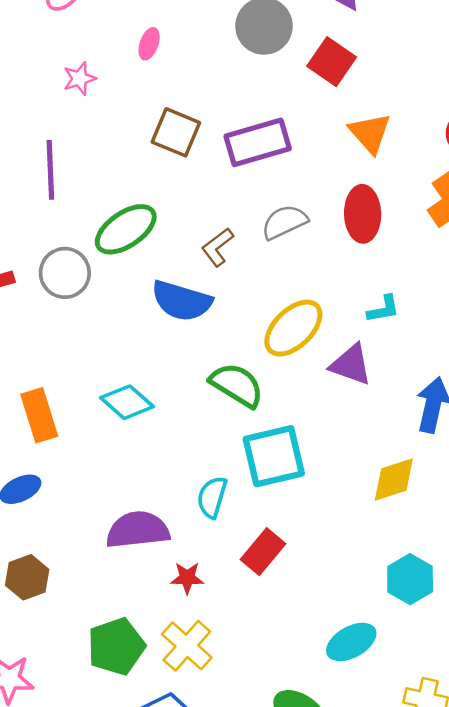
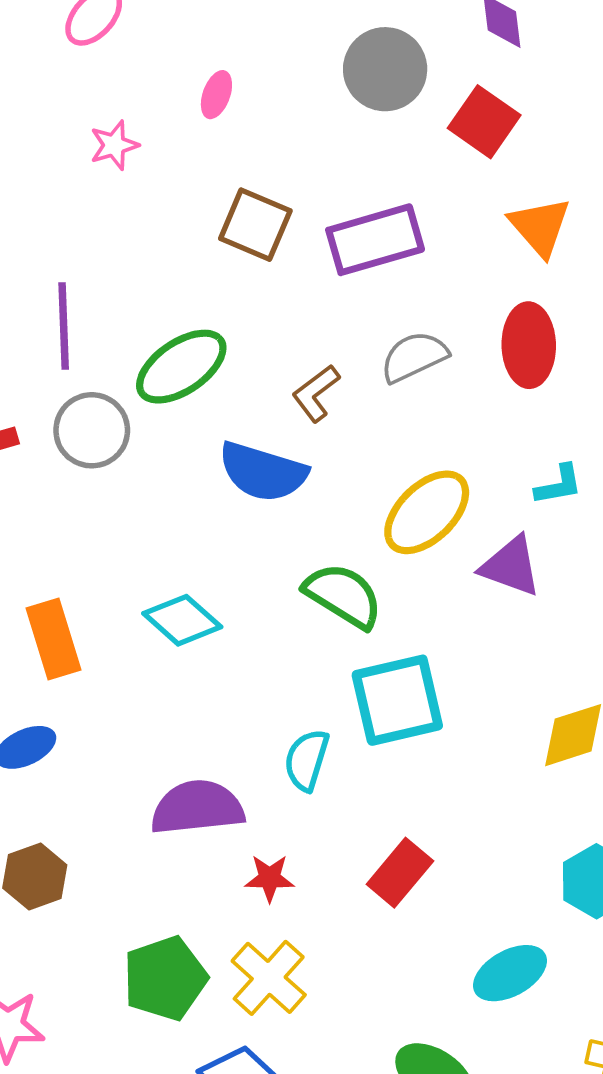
purple line: (50, 170) -> (64, 326), moved
red rectangle: (263, 552) -> (400, 873), moved

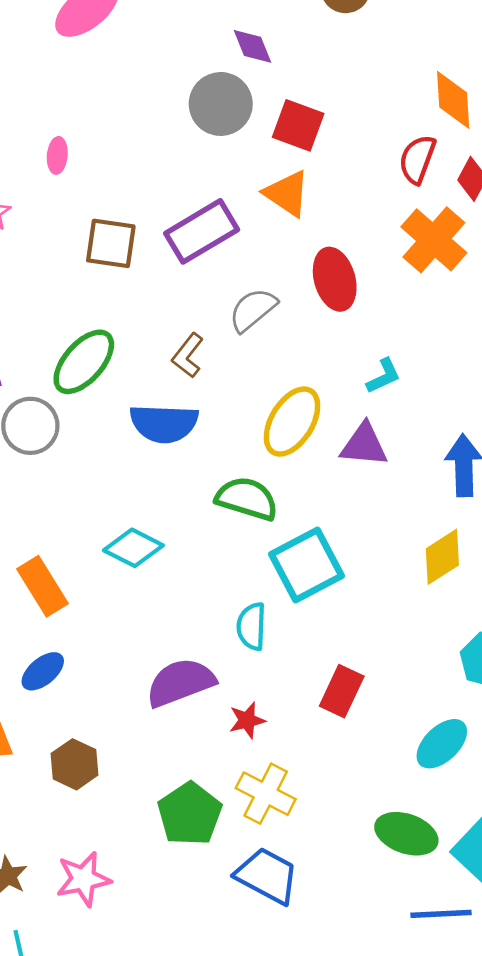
gray circle: (385, 69) -> (221, 104), moved
red square: (484, 122) -> (298, 125), moved
orange triangle: (540, 227) -> (287, 193), moved

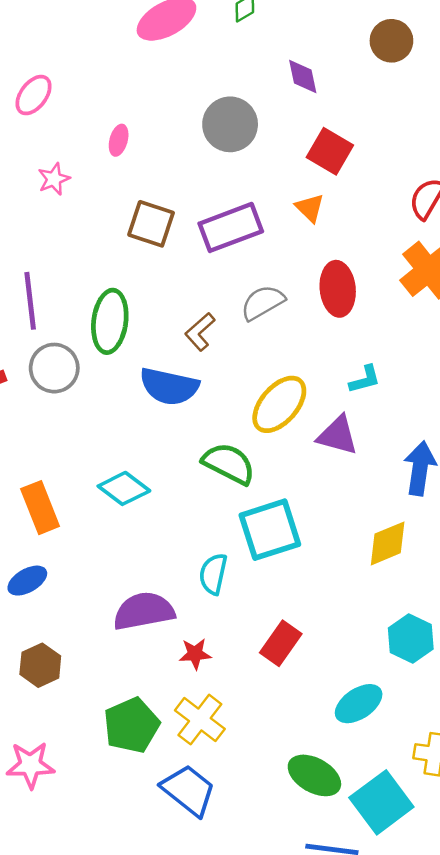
gray circle: (221, 104) -> (230, 124), moved
orange triangle: (287, 193) -> (310, 208), size x0.7
green ellipse: (84, 362) -> (110, 321), turned -44

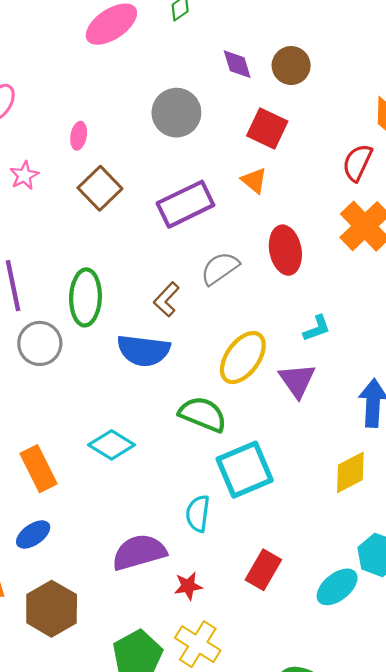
brown circle: (391, 41) -> (291, 66), moved
brown square: (151, 224) -> (100, 188), moved, turned 33
purple triangle: (338, 435) -> (297, 380), turned 45
brown hexagon: (40, 665) -> (52, 609), size x1.4
cyan ellipse: (359, 704) -> (337, 587), moved

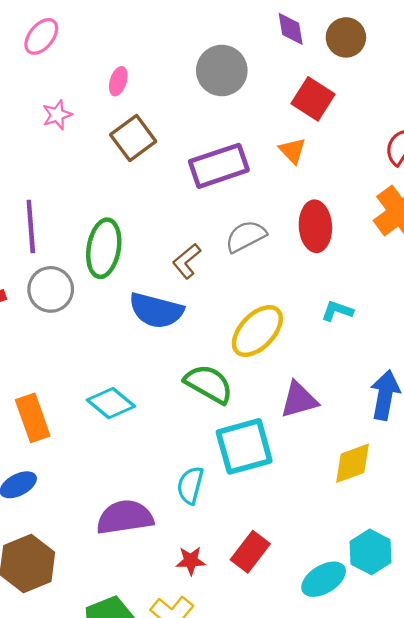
cyan L-shape: (317, 328) -> (337, 311), turned -148
purple triangle: (297, 380) -> (299, 400), moved, turned 42
red star: (188, 586) -> (191, 561), moved

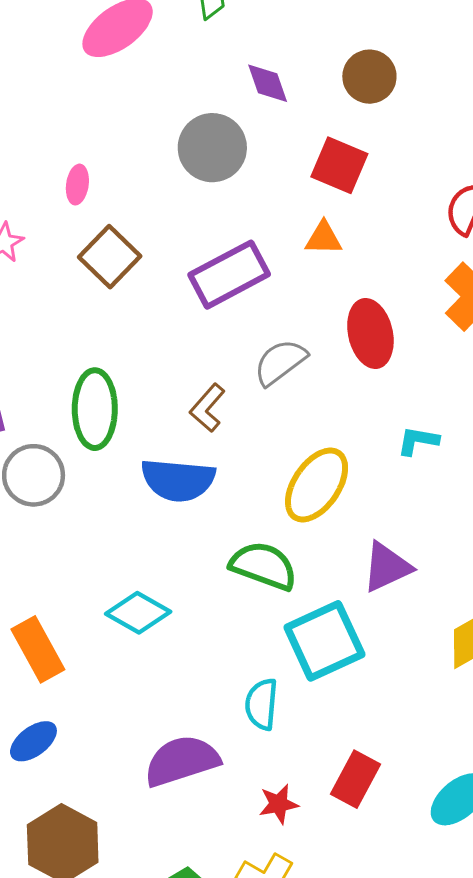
purple diamond: (291, 29) -> (268, 83), moved
orange triangle: (293, 151) -> (324, 238), turned -36

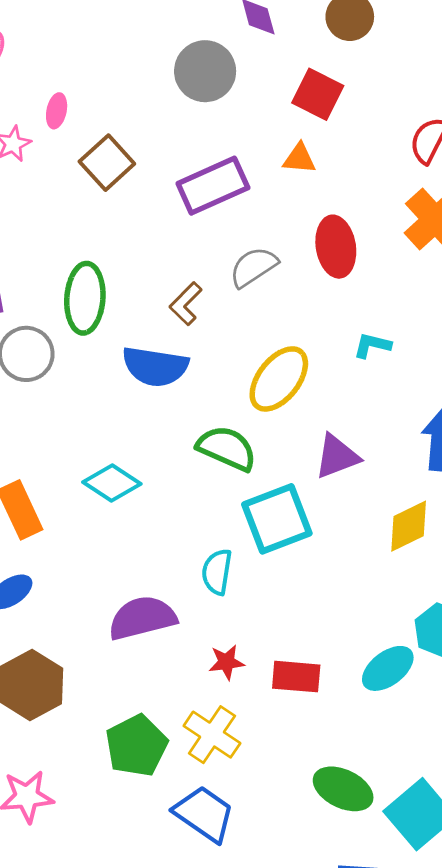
pink ellipse: (77, 185) -> (57, 111), moved
red rectangle: (355, 779) -> (296, 677), moved, turned 63

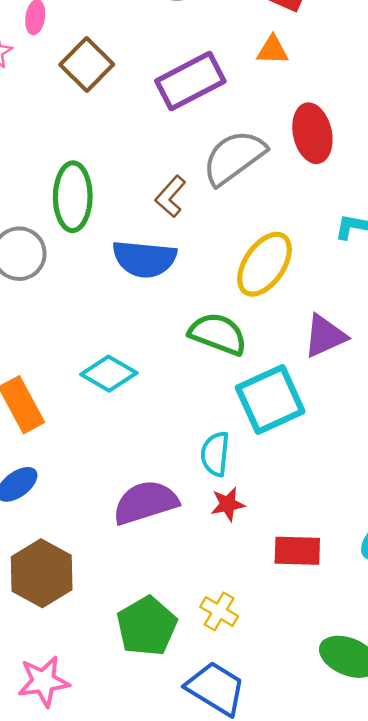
gray semicircle: (253, 267) -> (234, 157), size x1.4
red star: (226, 662) -> (228, 504), moved
yellow cross: (212, 735) -> (219, 611), size x0.7

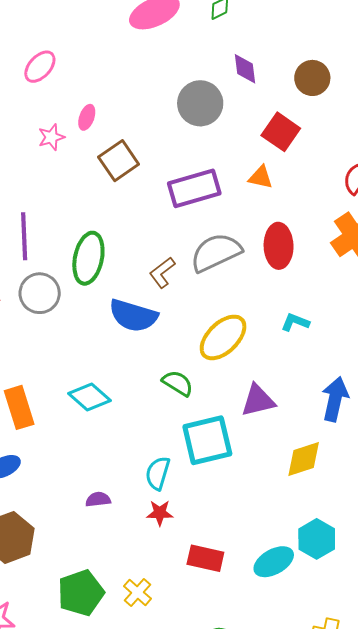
green semicircle: (218, 334) -> (178, 383), size x0.7
purple semicircle: (145, 502) -> (98, 499), size x0.5

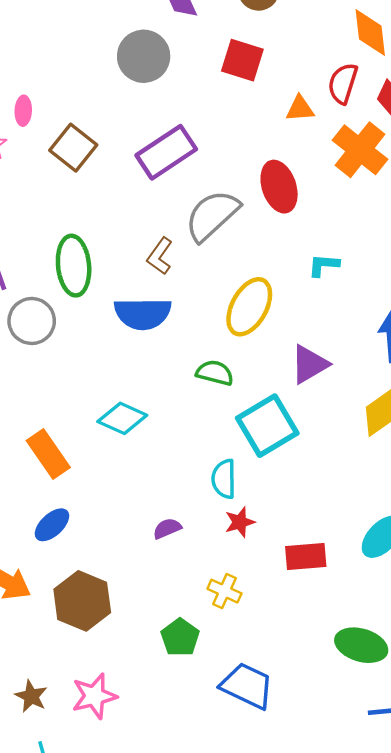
orange triangle: (261, 177) -> (300, 109), moved
yellow cross: (137, 592) -> (224, 591), moved
green pentagon: (81, 593) -> (180, 638), size x0.7

